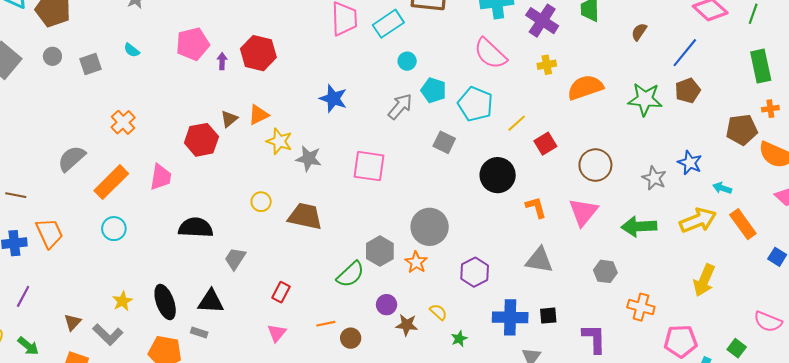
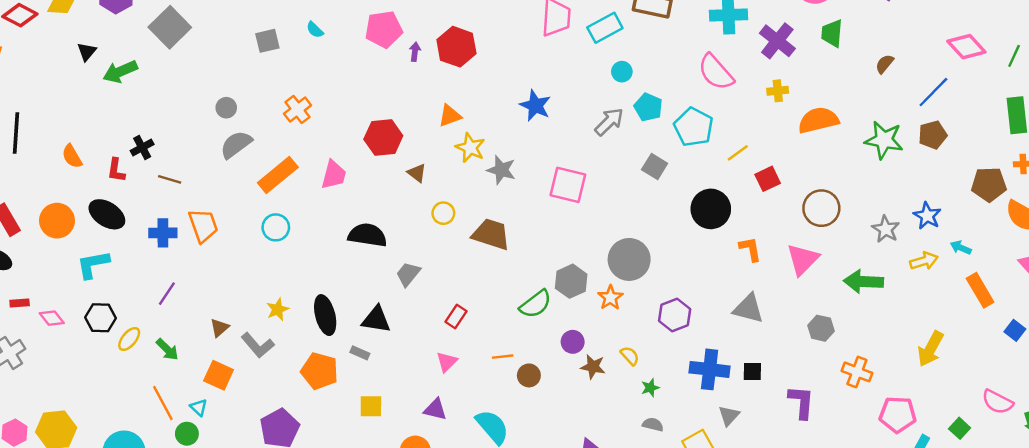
gray circle: (52, 56) -> (226, 108), moved
brown triangle: (229, 119) -> (417, 173), moved, turned -48
yellow arrow: (698, 220) -> (924, 261), moved, size x0.7

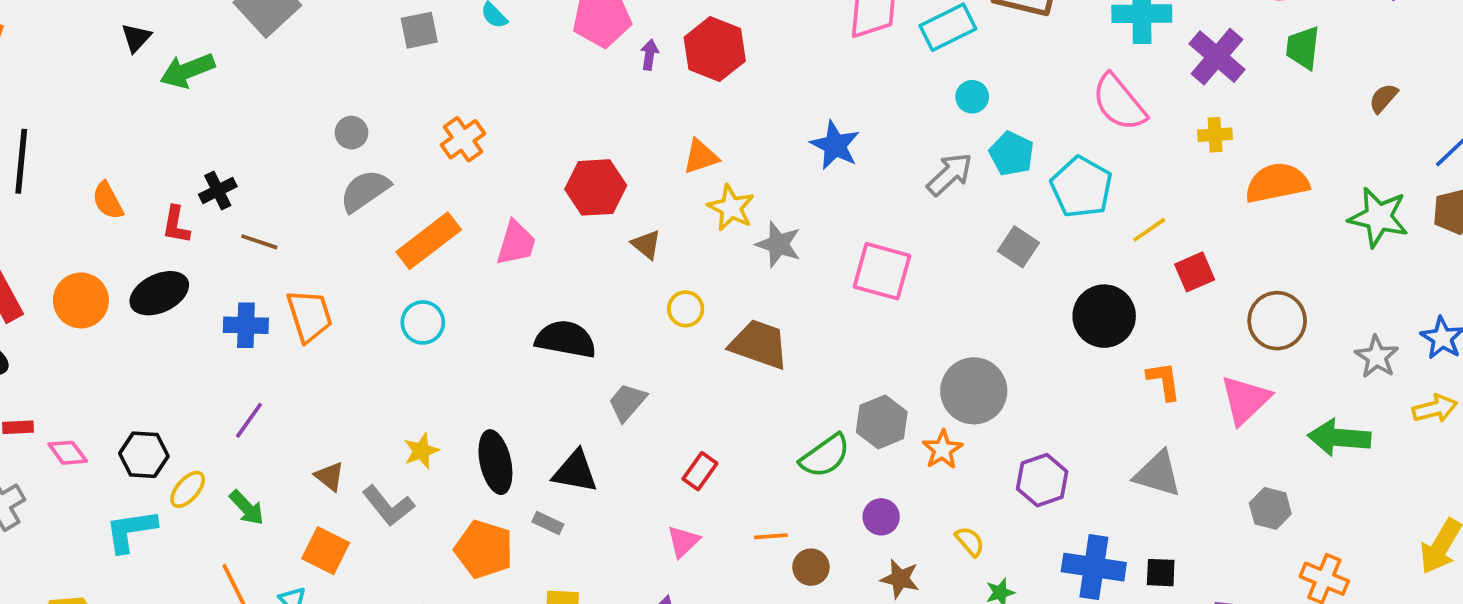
black ellipse: (107, 214) -> (159, 293), turned -60
cyan L-shape: (93, 264) -> (131, 531), moved
brown triangle: (219, 328) -> (329, 476), turned -42
brown star: (593, 367) -> (900, 579), moved

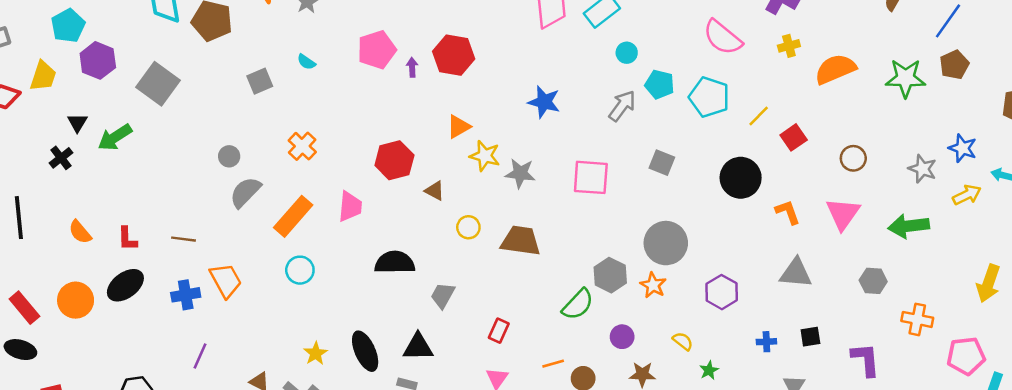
black cross: (218, 191) -> (61, 158), moved
gray square: (1018, 247) -> (662, 163), moved
brown circle: (1277, 321) -> (853, 158), size x0.7
blue cross: (1094, 567) -> (766, 342), size x0.5

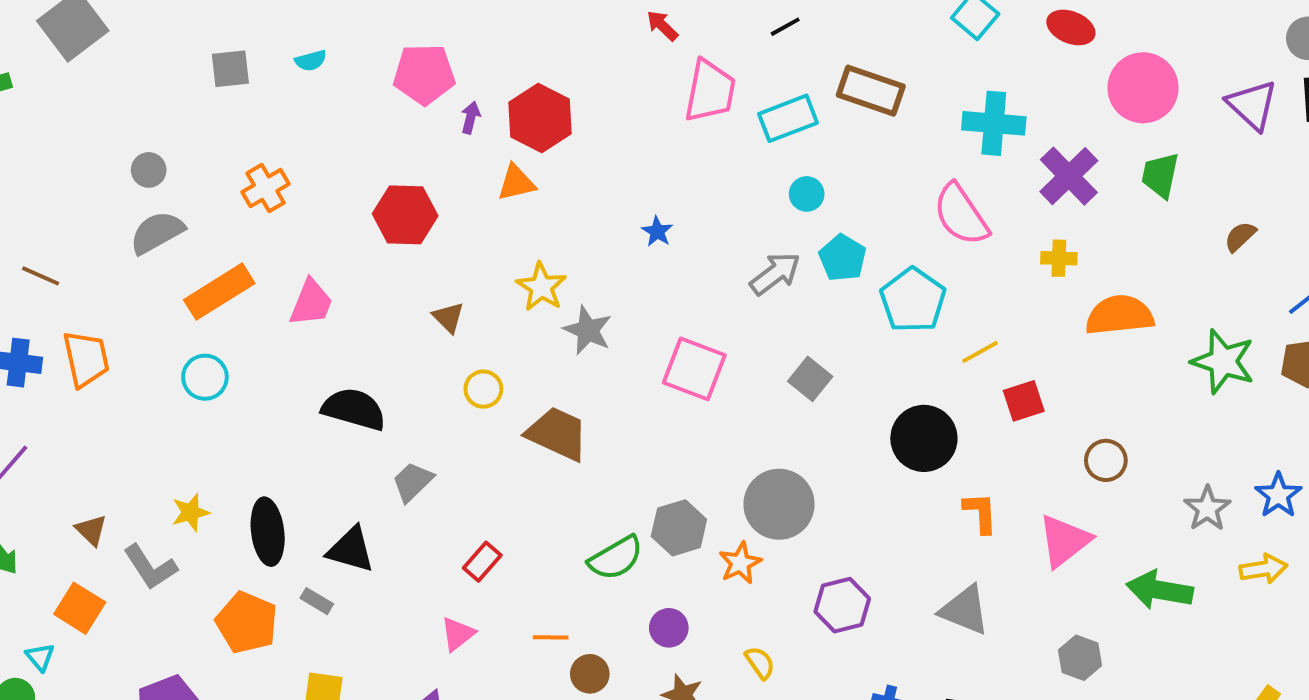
cyan semicircle: (306, 62) -> (311, 61), turned -66
blue star: (544, 102) -> (657, 231), size x0.6
orange triangle: (459, 127) -> (516, 183), moved
red hexagon: (394, 160) -> (405, 215), moved

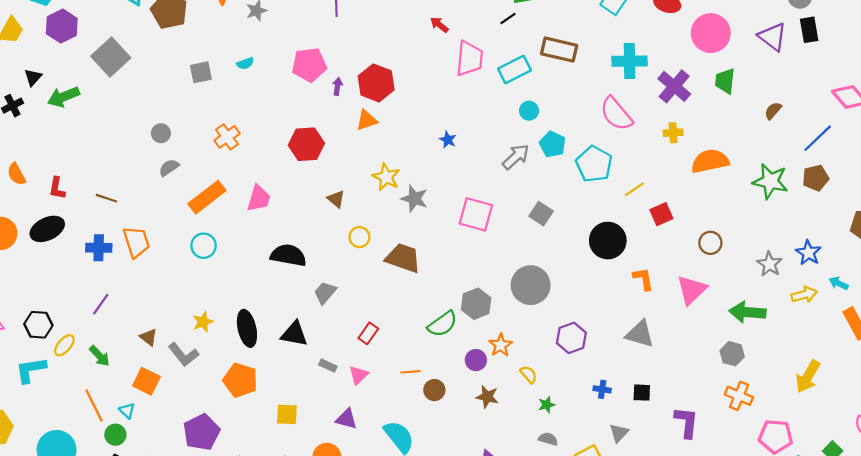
gray semicircle: (157, 232) -> (169, 168), size x0.7
orange star: (740, 563) -> (501, 345), moved
gray rectangle: (317, 601) -> (328, 366), moved
gray hexagon: (1080, 658) -> (732, 354), moved

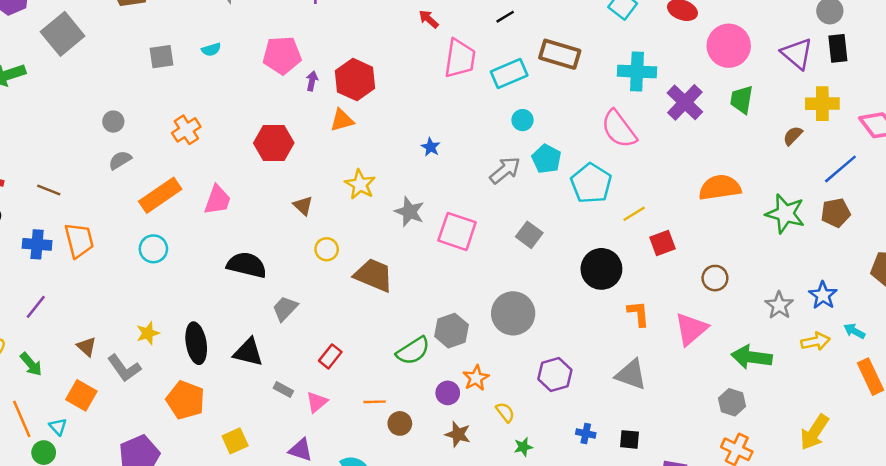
yellow cross: (673, 133) -> (822, 104), moved, size x1.5
gray star: (414, 199) -> (409, 212), moved
yellow square: (287, 414) -> (235, 441), turned -30

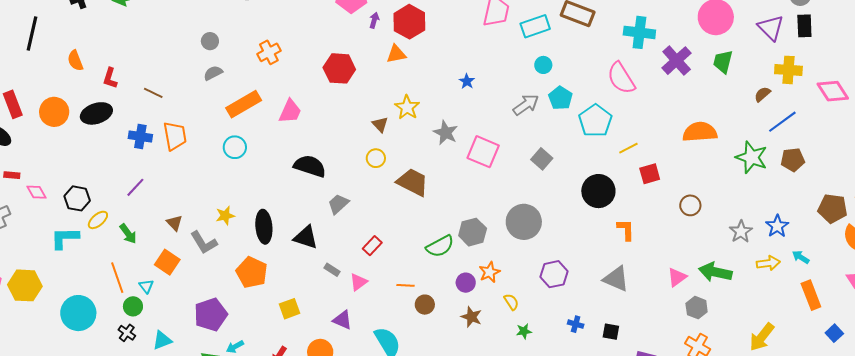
blue line: (840, 169) -> (782, 122), moved
brown triangle: (303, 206) -> (380, 124), moved
pink triangle: (691, 329) -> (677, 277), moved, size x0.7

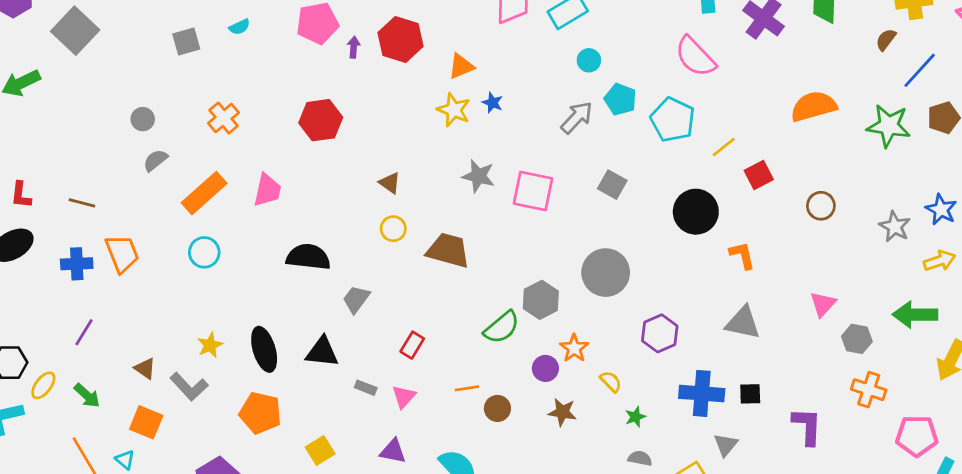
orange triangle: (396, 54) -> (461, 66), moved
yellow star: (407, 107) -> (454, 110), moved
green arrow: (715, 272) -> (915, 315), moved
blue cross: (576, 324) -> (702, 393), size x2.0

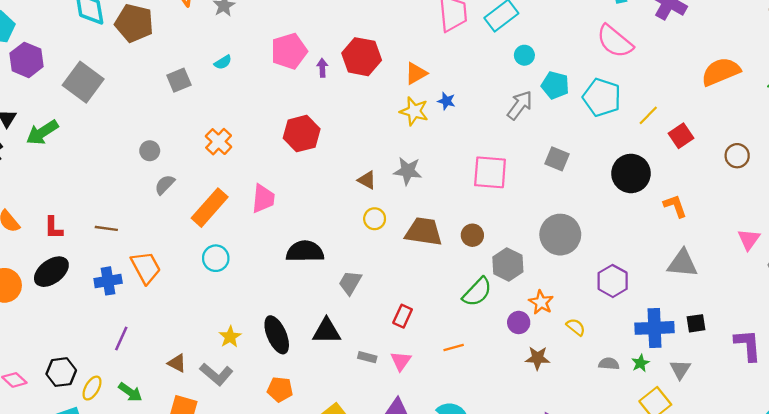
gray star: (478, 176) -> (408, 171), moved
brown circle: (497, 408) -> (472, 235), moved
orange pentagon: (260, 413) -> (280, 389), size x0.7
green star: (635, 417) -> (640, 363), moved
gray semicircle: (640, 458) -> (609, 364), moved

